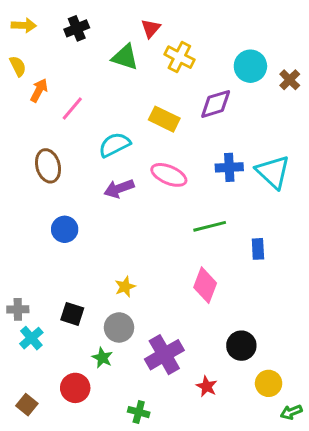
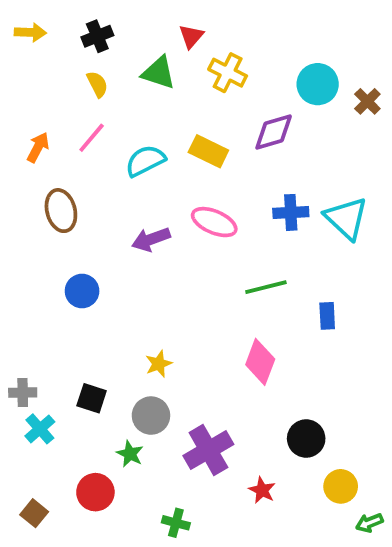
yellow semicircle: (18, 66) -> (97, 84), moved
orange arrow: (39, 90) -> (38, 147), moved
cyan semicircle: (114, 145) -> (145, 161), moved

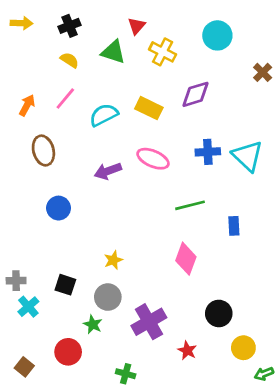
yellow semicircle: (97, 84) -> (69, 60), turned -30
cyan circle: (318, 84) -> (217, 35), moved

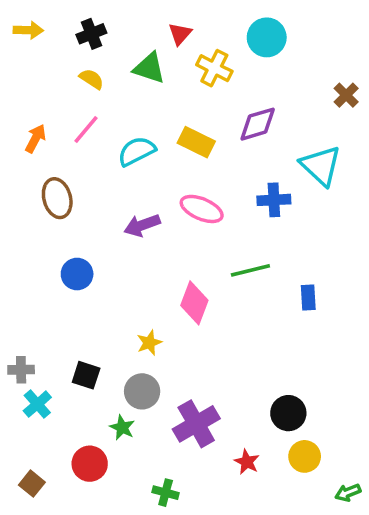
cyan circle: (217, 35) -> (267, 37), moved
cyan triangle: (248, 156) -> (321, 166), moved
pink diamond: (186, 259) -> (194, 303), moved
yellow circle: (243, 348) -> (305, 456), moved

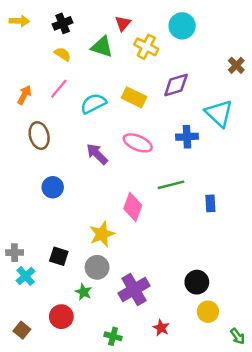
purple arrow: (142, 225) -> (97, 154), turned 65
yellow star: (149, 343) -> (102, 234), size x1.5
red star: (247, 462) -> (161, 328), moved
green arrow: (348, 493) -> (237, 336), turned -105

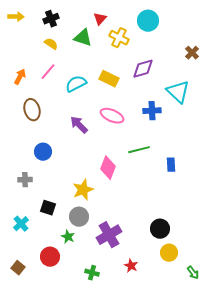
gray cross: (15, 253) -> (25, 180), moved

